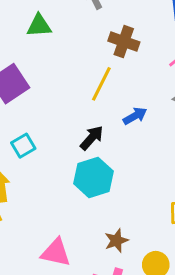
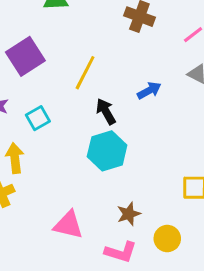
yellow line: (101, 84) -> (85, 73), moved
black arrow: (92, 138) -> (106, 111), turned -72

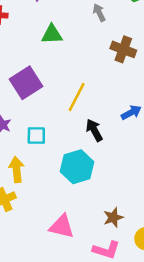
cyan square: (38, 118) -> (36, 135), turned 30
cyan hexagon: (107, 151) -> (77, 167), moved

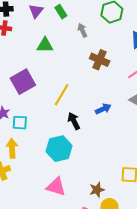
cyan square: (36, 135) -> (20, 123), moved
brown star: (113, 218) -> (97, 190), moved
pink triangle: (62, 227) -> (56, 187), moved

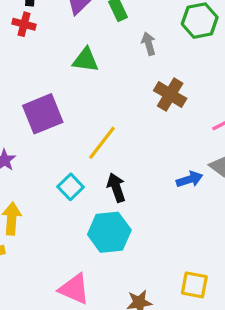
blue arrow: (103, 109) -> (190, 179), moved
cyan square: (20, 123) -> (71, 187), moved, turned 35
cyan hexagon: (59, 149) -> (109, 232), moved

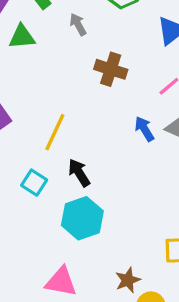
green triangle: (86, 60) -> (22, 37), moved
blue arrow: (190, 179) -> (144, 129), moved, turned -90

